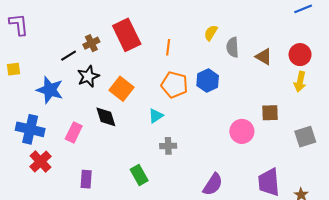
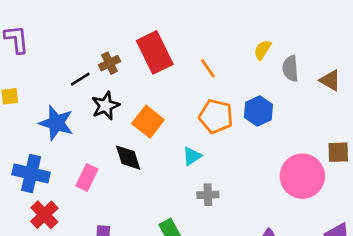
orange line: (168, 47) -> (208, 68), turned -42
pink circle: (242, 131) -> (302, 176), size x1.4

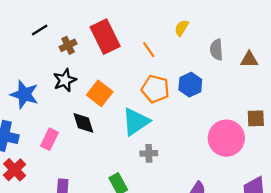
yellow semicircle: (262, 50) -> (182, 28), moved
black line: (80, 79) -> (40, 30), moved
brown triangle: (330, 80) -> (249, 59), turned -30
cyan triangle: (192, 156) -> (136, 122), size x1.8

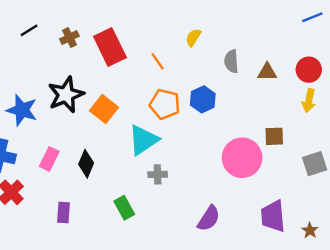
black line: (40, 30) -> (29, 30), moved
brown cross: (68, 45) -> (69, 38), moved
black star: (65, 80) -> (66, 95), size x1.4
black diamond: (83, 123) -> (86, 164), moved, turned 40

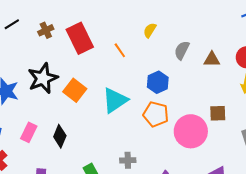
gray semicircle: (231, 61) -> (182, 50), turned 30
orange pentagon: (165, 104) -> (156, 114), moved
cyan triangle: (143, 140) -> (115, 100), moved
gray cross: (158, 174) -> (128, 160), moved

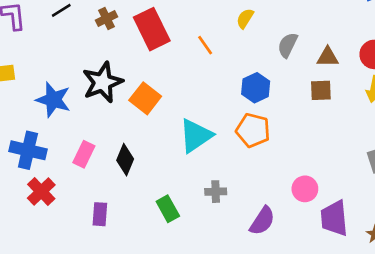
cyan triangle: (115, 100) -> (196, 136), moved
brown square: (218, 113) -> (321, 90), moved
pink circle: (191, 131) -> (305, 189), moved, size x0.6

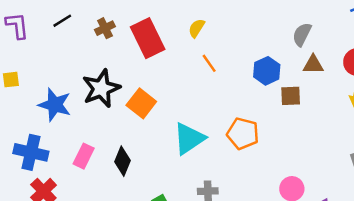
yellow semicircle: (245, 18) -> (197, 28), moved
orange line: (205, 45) -> (209, 63), moved
gray semicircle: (288, 45) -> (302, 34), moved
blue hexagon: (256, 88) -> (267, 71), moved
brown square: (321, 90) -> (291, 96), moved

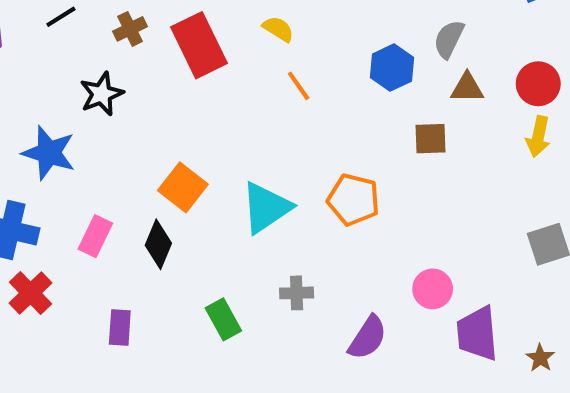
yellow semicircle: (197, 28) -> (278, 29), turned 90
blue hexagon: (267, 71) -> (392, 68), moved
black star: (101, 88) -> (102, 94), moved, size x0.7
orange square: (141, 103) -> (183, 187), moved

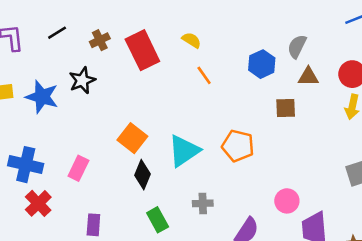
blue star: (49, 153) -> (42, 97), moved
black diamond: (158, 244) -> (142, 175), moved

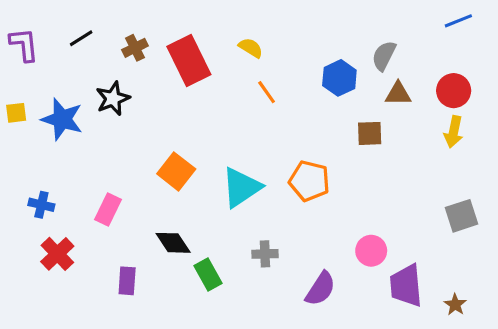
blue cross: (26, 165) -> (41, 205), size x0.6
black diamond: (142, 175) -> (173, 243), moved, turned -56

